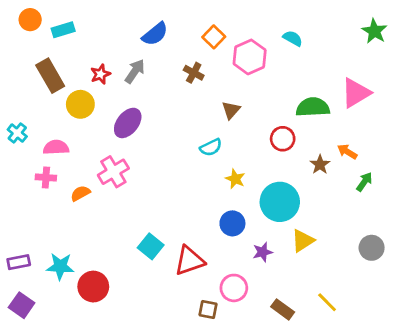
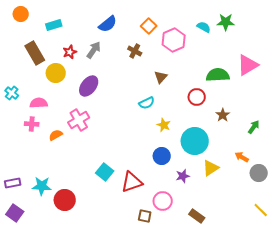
cyan rectangle: (63, 30) -> (54, 25), moved
green star: (374, 31) -> (226, 22), moved, turned -30
orange arrow: (347, 152) -> (242, 157), moved
yellow line: (327, 302) -> (261, 210), moved

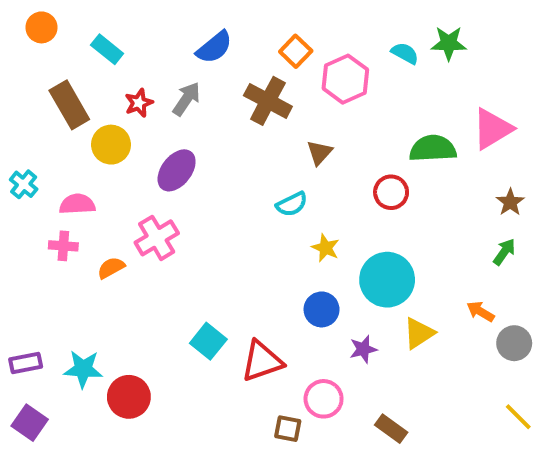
cyan rectangle: (54, 25) -> (107, 49), turned 56
brown cross: (135, 51) -> (268, 101), size x1.6
brown star: (223, 115) -> (510, 202), moved

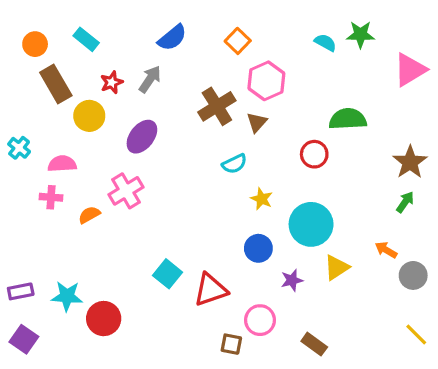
orange circle: (41, 27) -> (35, 44), moved
pink hexagon: (345, 79) -> (266, 81), moved
brown cross: (268, 101) -> (217, 106), moved, turned 30
pink triangle: (492, 129) -> (410, 70), moved
brown star: (510, 202) -> (410, 162), size x1.5

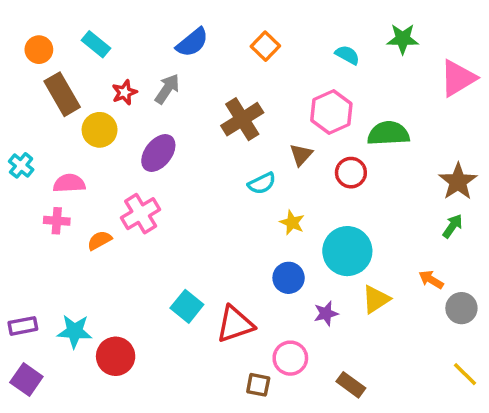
cyan semicircle: (325, 43) -> (347, 55), moved
pink hexagon: (266, 81) -> (331, 112), moved
brown triangle: (257, 122) -> (301, 155), moved

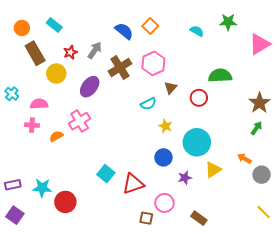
blue semicircle: (192, 42) -> (124, 31), moved, turned -102
pink hexagon: (331, 112) -> (153, 63), moved
brown cross: (242, 119) -> (120, 67), moved

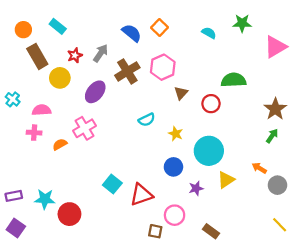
cyan semicircle: (148, 104) -> (147, 120), moved

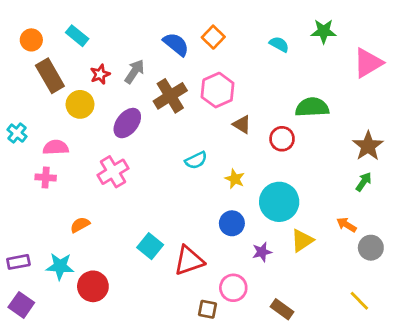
brown triangle: (181, 93) -> (242, 124), turned -40
orange semicircle: (60, 144) -> (80, 225), moved
yellow line: (280, 225) -> (359, 301), moved

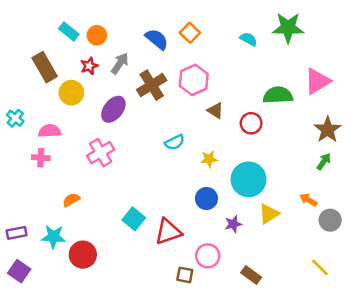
green star: (324, 31) -> (288, 28), size x1.4
orange circle: (31, 40) -> (97, 35), moved
pink triangle: (368, 63) -> (317, 81), moved
yellow star: (235, 179) -> (209, 159), turned -30

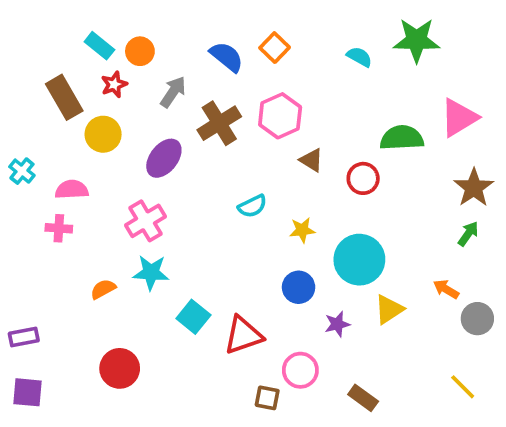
red star: (89, 66) -> (114, 84), moved
cyan star: (53, 237) -> (151, 273), moved
purple square: (19, 271) -> (27, 392), turned -30

